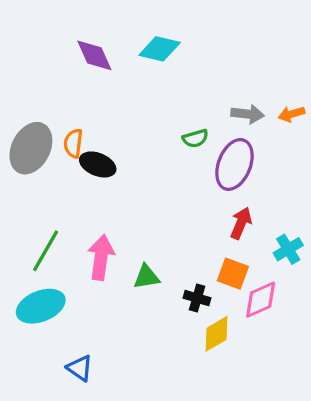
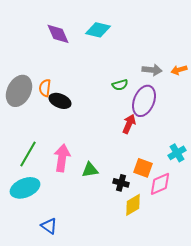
red arrow: (241, 223) -> (129, 124), moved

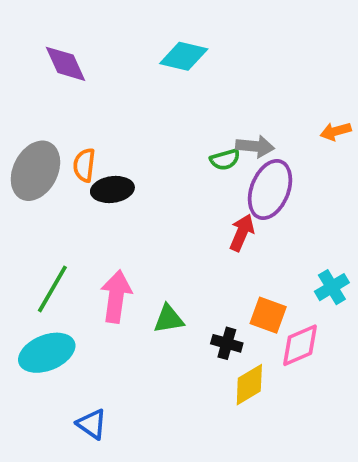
purple diamond: (58, 34) -> (65, 64), moved
gray arrow: (152, 70) -> (255, 146), moved
black ellipse: (60, 101) -> (112, 189), turned -30

